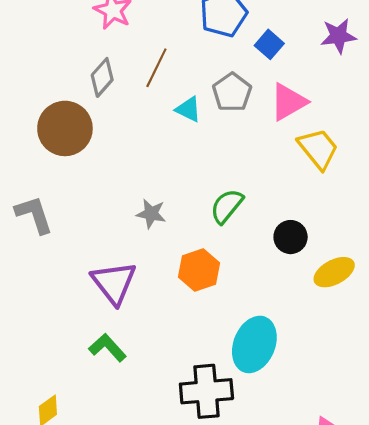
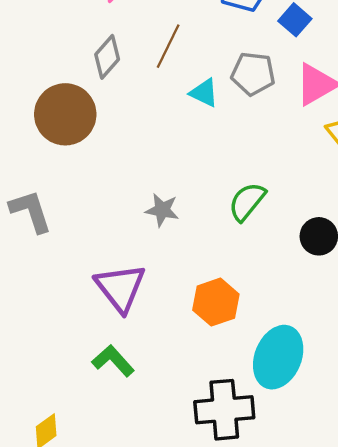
gray pentagon: (232, 92) -> (253, 74), turned -30
orange hexagon: (199, 270) -> (216, 302), moved

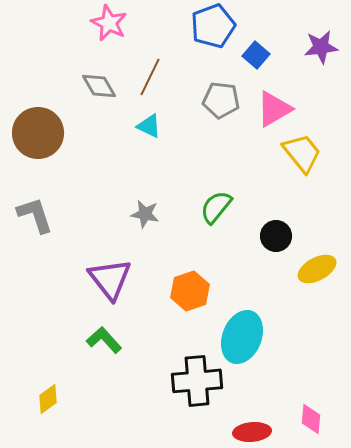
gray diamond: (107, 57) -> (99, 86), turned -72
cyan triangle: (204, 93) -> (149, 126), moved
brown circle: (65, 114) -> (38, 133), moved

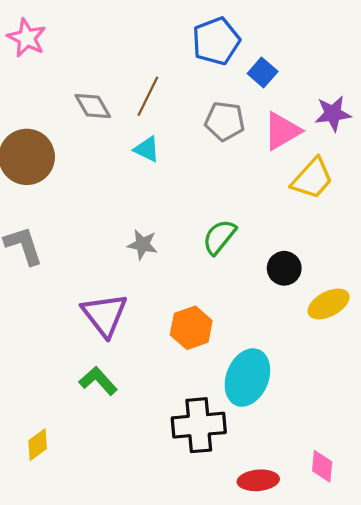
pink star: (109, 23) -> (27, 38), moved
purple star: (321, 47) -> (333, 114), moved
yellow trapezoid: (302, 153) -> (312, 178), turned 81

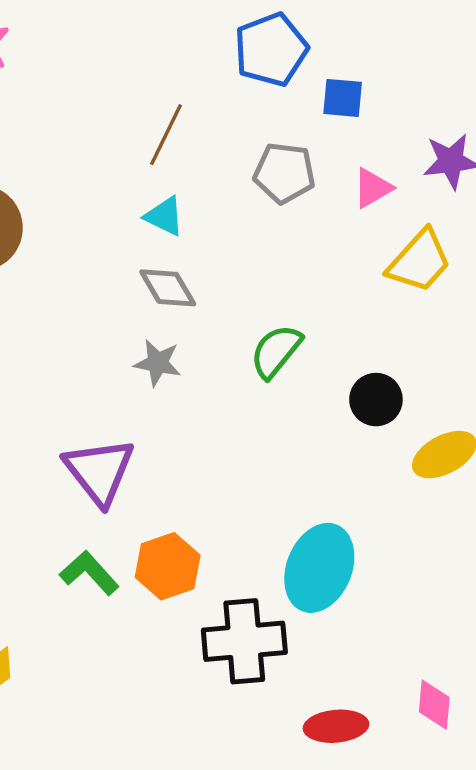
blue square: (263, 72) -> (343, 98), turned -36
gray diamond: (93, 106) -> (168, 288), moved
pink triangle: (282, 131) -> (373, 188), size x0.7
orange hexagon: (191, 328) -> (168, 566), moved

